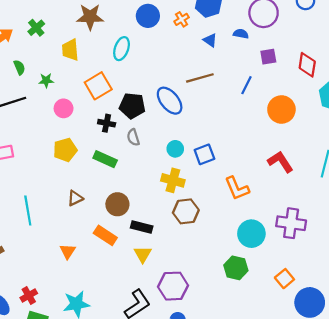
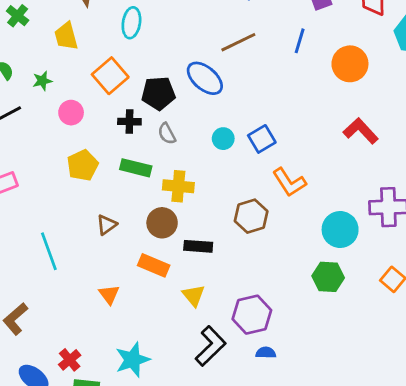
yellow cross: (173, 180) -> (178, 186), moved
orange L-shape: (237, 188) -> (289, 182), moved
yellow triangle: (143, 254) -> (194, 296), moved

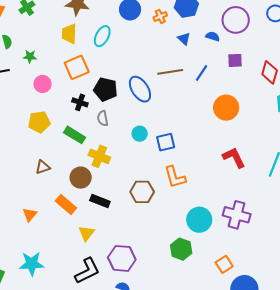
yellow trapezoid: (66, 36) -> (69, 34), moved
blue line: (300, 41) -> (201, 73), moved
orange circle: (350, 64) -> (226, 108), moved

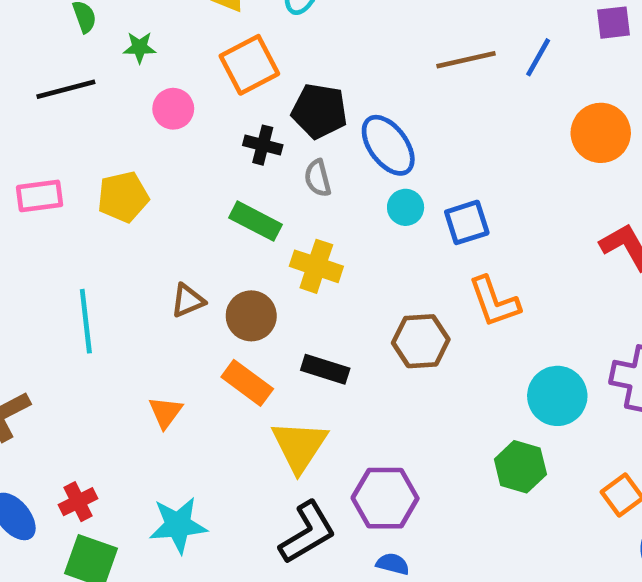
blue ellipse: (140, 89) -> (388, 145), moved
yellow pentagon: (39, 122) -> (123, 197), moved
brown circle: (81, 178) -> (251, 316), moved
yellow triangle: (86, 233) -> (299, 446), size x1.5

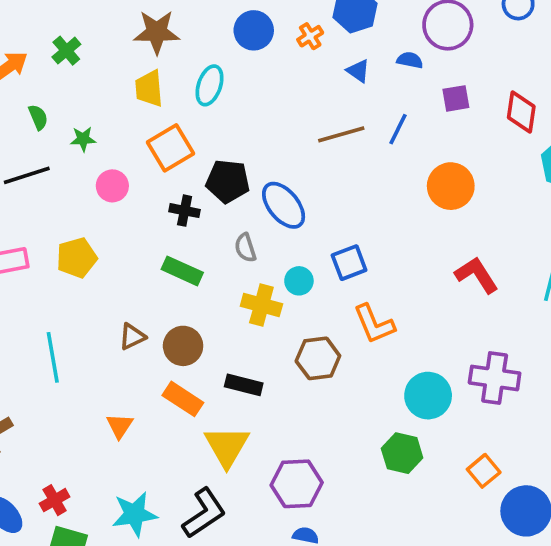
gray semicircle: (318, 178) -> (245, 248), moved
cyan circle: (406, 207) -> (299, 281), moved
yellow cross: (316, 266) -> (261, 305), moved
black L-shape: (307, 533) -> (204, 513), moved

